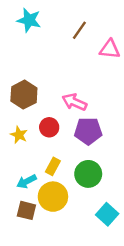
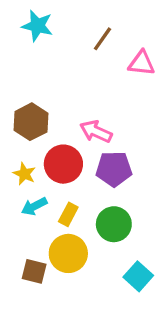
red circle: (49, 127) -> (63, 164), size x1.5
cyan arrow: (26, 181) -> (34, 206), moved

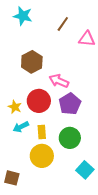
brown hexagon: (31, 122) -> (32, 62), moved
purple pentagon: (114, 169) -> (70, 104), turned -30
yellow rectangle: (68, 214) -> (42, 132), turned -32
brown square: (34, 271) -> (12, 178), moved

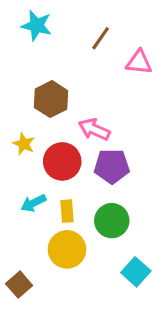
purple pentagon: (70, 104) -> (112, 166), turned 30
yellow star: (15, 107) -> (24, 144), moved
brown square: (12, 178) -> (19, 285), turned 35

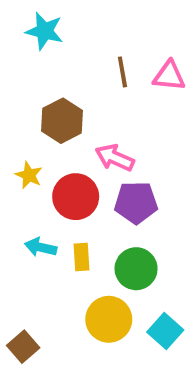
brown line: (101, 38) -> (122, 72), moved, turned -45
cyan arrow: (33, 203) -> (41, 247), turned 40
yellow circle: (67, 249) -> (109, 319), moved

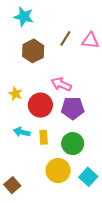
brown line: (122, 72) -> (65, 38), turned 42
brown hexagon: (62, 121) -> (33, 51), moved

